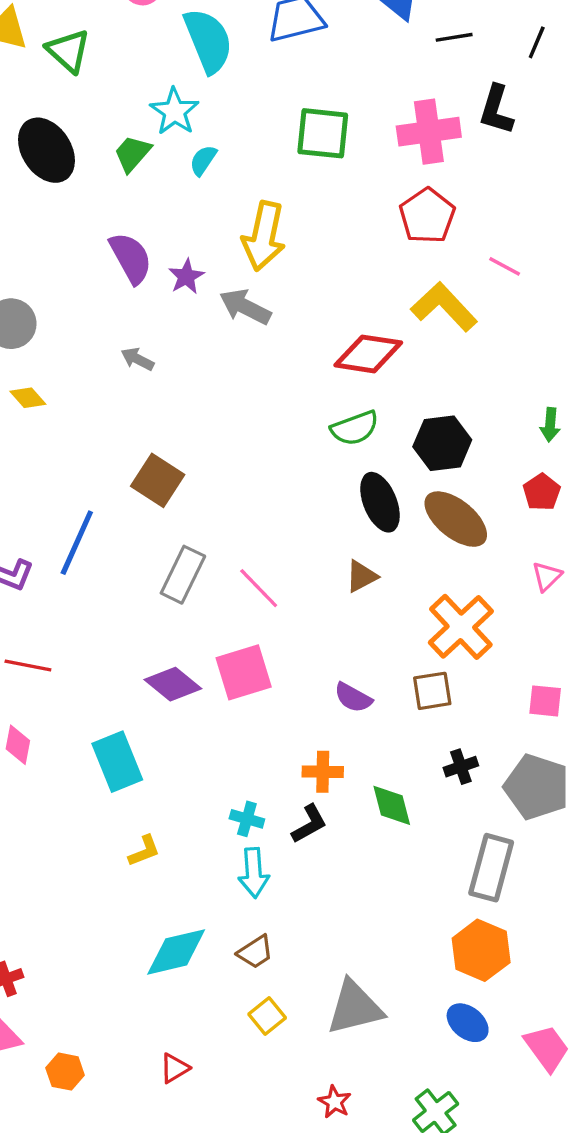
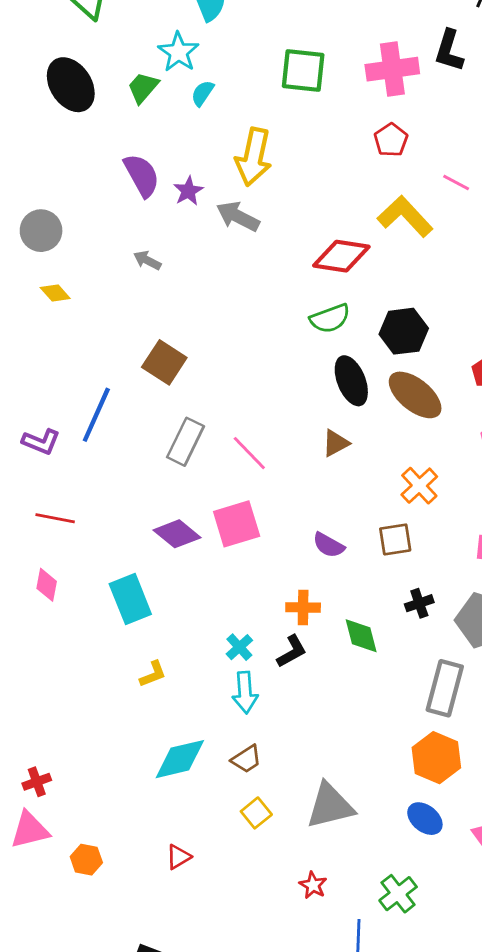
red pentagon: (427, 216) -> (391, 140), size x0.7
orange cross: (461, 627) -> (419, 486), size x0.7
cyan cross: (247, 819) -> (239, 647), turned 32

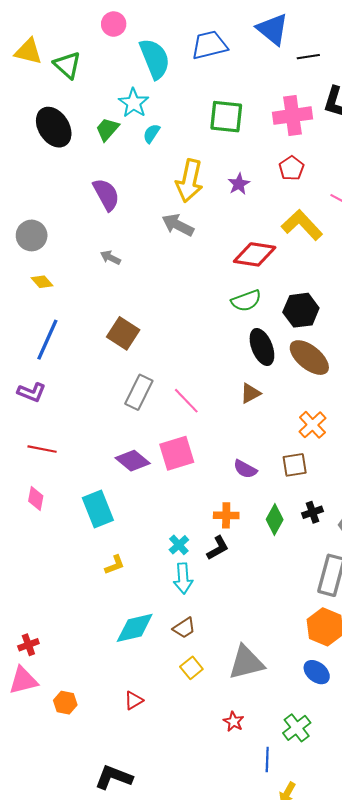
purple star: (188, 191) -> (239, 184), moved
blue line: (96, 415) -> (47, 340), moved
green diamond: (361, 636) -> (275, 520), moved, turned 44

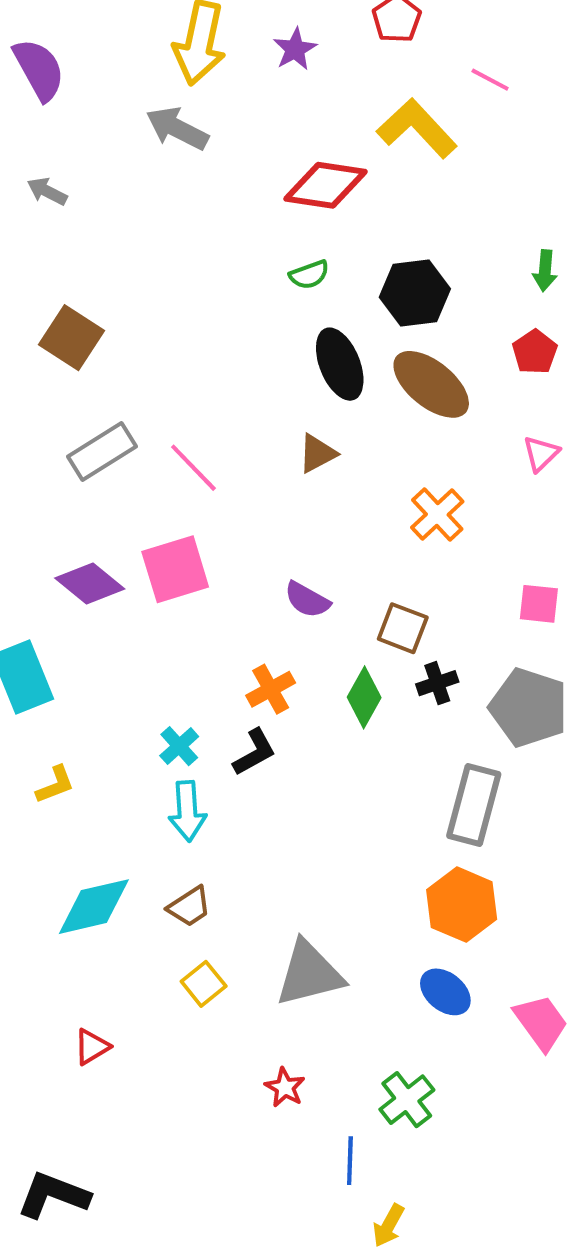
green semicircle: (246, 301) -> (309, 275), size x0.7
gray rectangle: (139, 392) -> (102, 451), turned 32
brown square: (295, 465) -> (403, 628), moved, turned 30
orange cross: (226, 515) -> (271, 689), turned -30

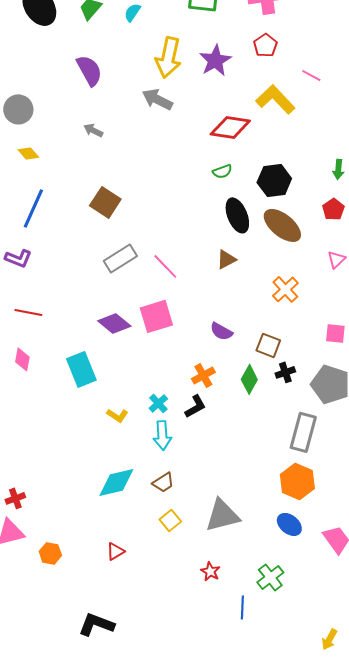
purple star: (295, 49) -> (215, 60), size x1.5
yellow L-shape: (55, 785) -> (117, 415), moved, turned 55
yellow arrow: (388, 1226) -> (329, 639), moved

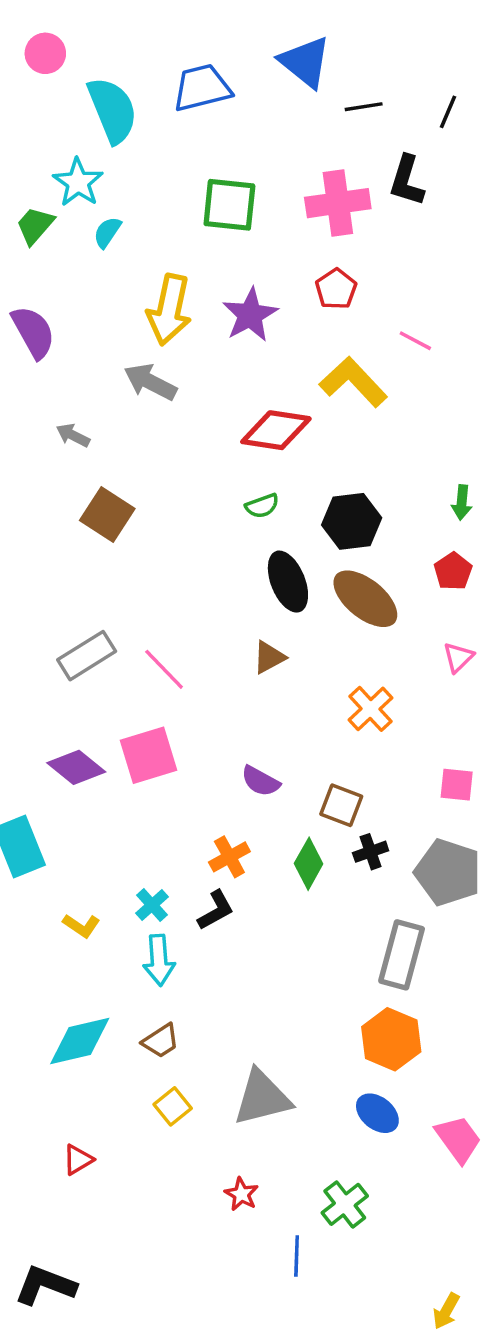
gray arrow: (93, 130) -> (73, 435), moved
brown square: (105, 202) -> (107, 514), moved

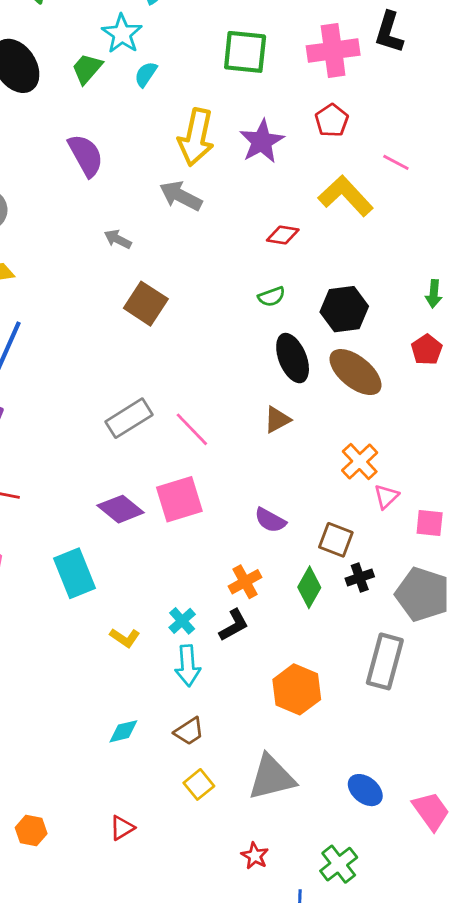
red diamond: (276, 430) -> (283, 235), size x0.6
pink triangle: (458, 657) -> (386, 496), moved
orange hexagon: (391, 1039) -> (297, 689), moved
cyan diamond: (80, 1041) -> (123, 731), size x0.6

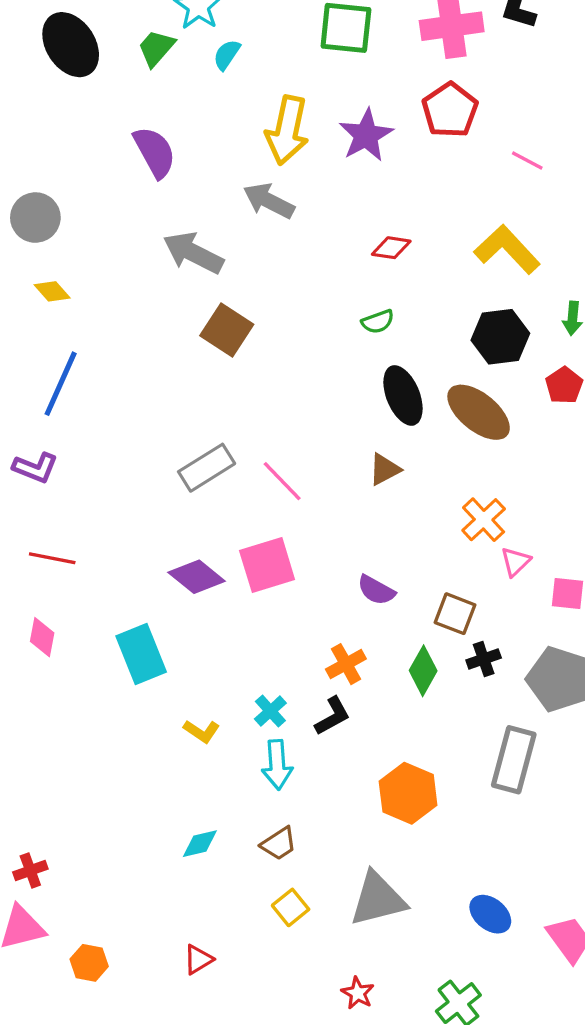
red pentagon: (332, 120) -> (450, 110), size x1.4
yellow L-shape: (346, 196) -> (507, 249), moved
gray arrow: (118, 239) -> (193, 253), size x1.8
black hexagon: (344, 309) -> (500, 337), moved

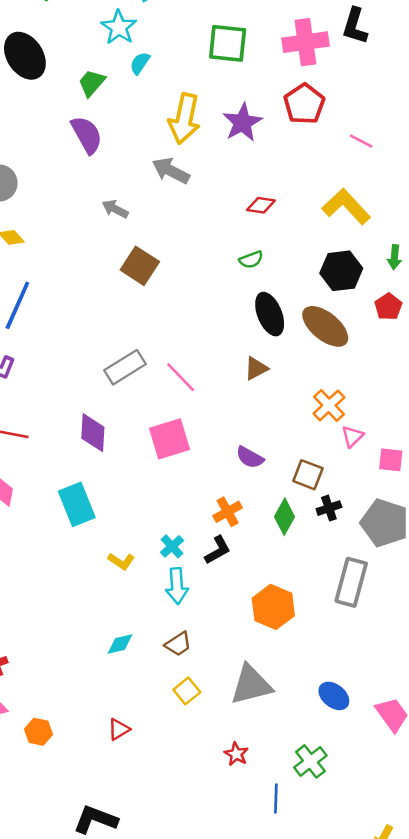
green trapezoid: (156, 48) -> (92, 83), moved
gray arrow: (193, 253) -> (115, 209), size x0.6
purple diamond: (197, 577) -> (93, 433), moved, turned 54

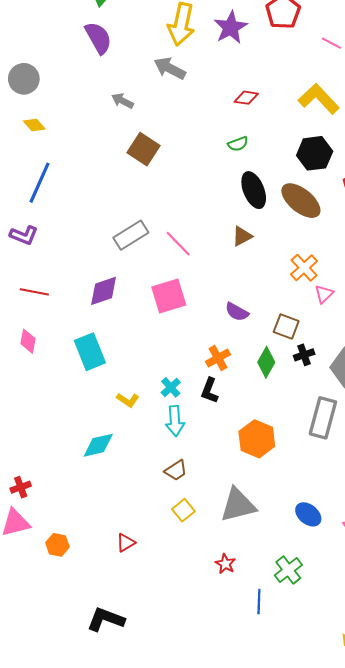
purple diamond: (93, 433) -> (104, 291), turned 68
black L-shape: (218, 550) -> (210, 391), turned 140
cyan diamond: (120, 644) -> (98, 445), moved, size x1.4

